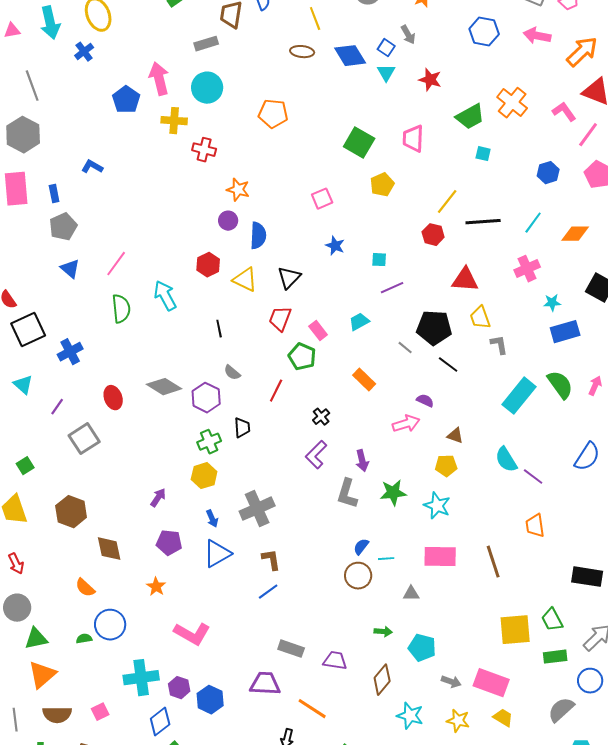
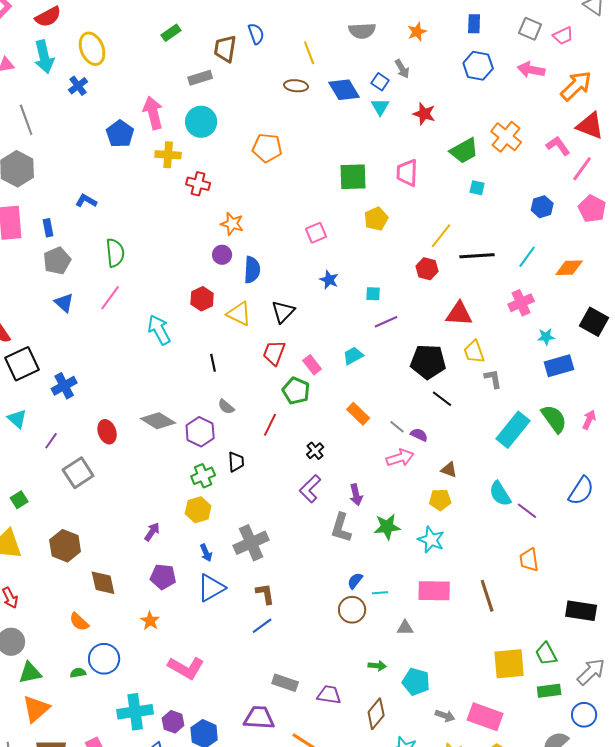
green square: (359, 143) -> (353, 177), turned -32
green semicircle: (121, 309) -> (115, 253), moved
gray line: (405, 348) -> (397, 427), moved

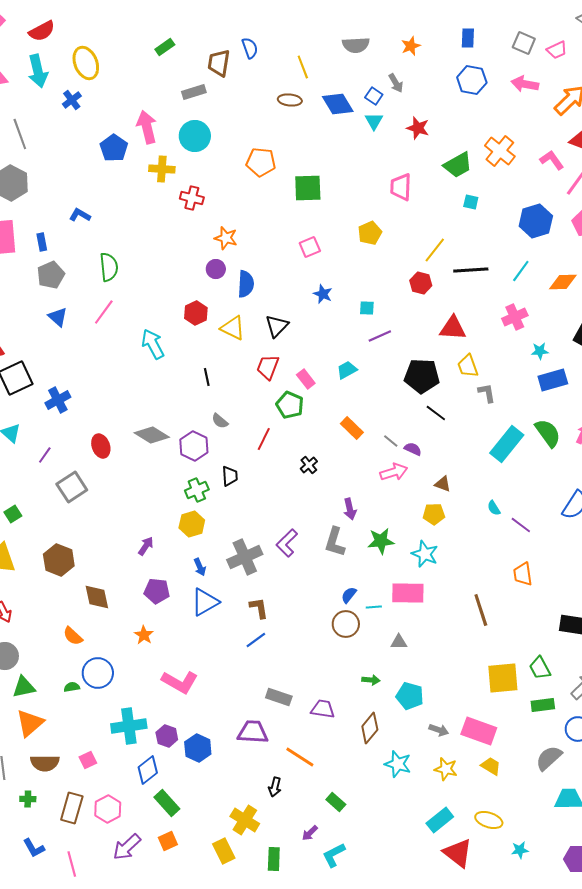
green square: (353, 177) -> (308, 188), moved
blue hexagon: (542, 207) -> (536, 221), size x1.5
purple L-shape: (310, 489) -> (287, 543), moved
cyan semicircle: (500, 494) -> (494, 508), size x0.6
pink rectangle: (434, 591) -> (408, 593), moved

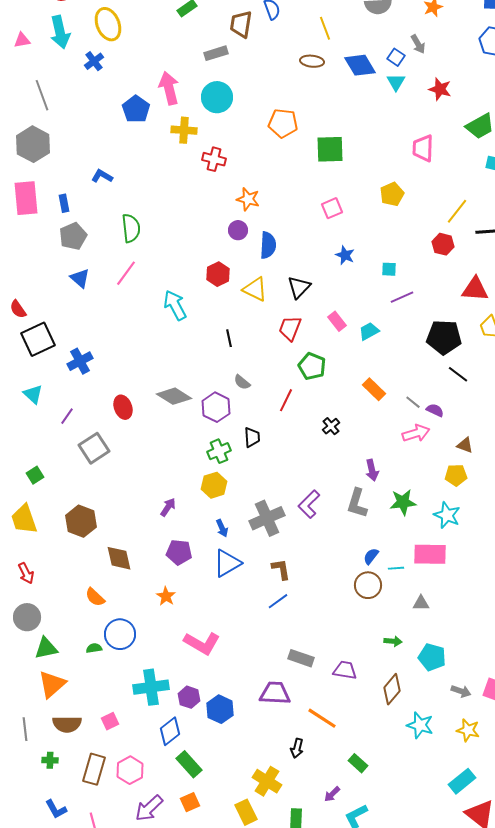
pink rectangle: (306, 379) -> (337, 321), moved

